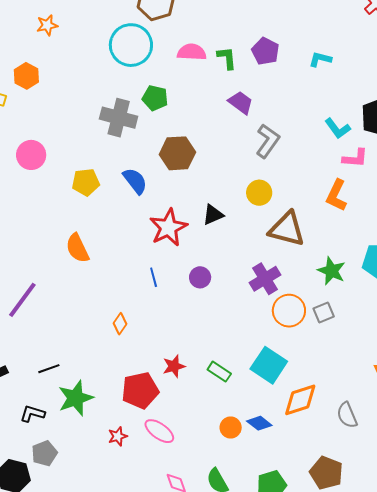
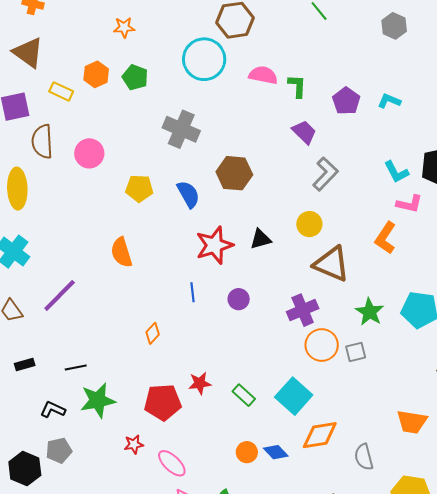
purple pentagon: (265, 51) -> (346, 101), moved
green pentagon: (155, 98) -> (135, 77), moved
pink ellipse: (159, 431) -> (172, 463), moved

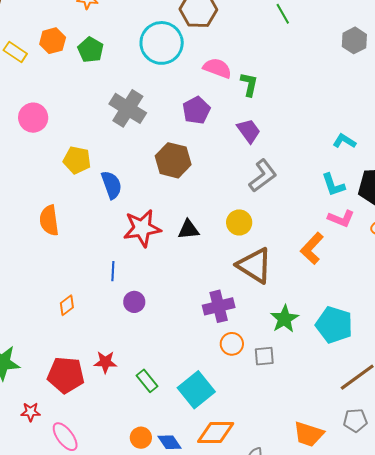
purple pentagon: (346, 101) -> (196, 110), moved
cyan L-shape: (389, 101) -> (344, 141), moved
blue semicircle: (188, 194) -> (111, 185), moved
purple circle: (239, 299) -> (134, 302), moved
orange circle: (322, 345) -> (232, 344), size x0.7

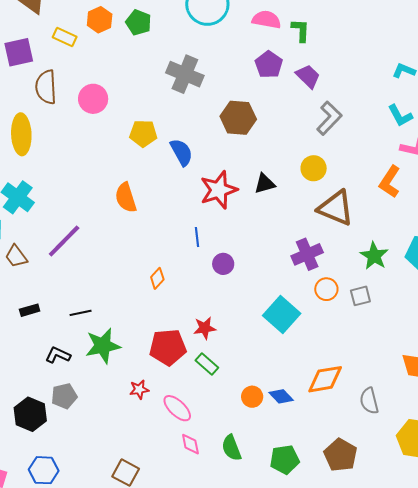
purple pentagon: (196, 110) -> (269, 65), moved
green rectangle: (147, 381) -> (207, 364), moved
cyan square: (196, 390) -> (282, 314), moved

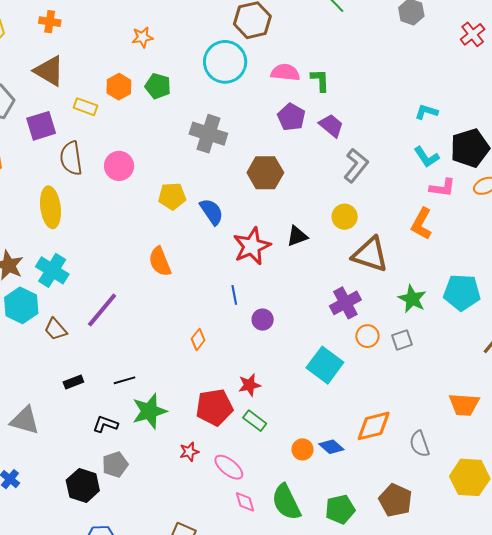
green semicircle: (232, 448) -> (286, 502), size x1.4

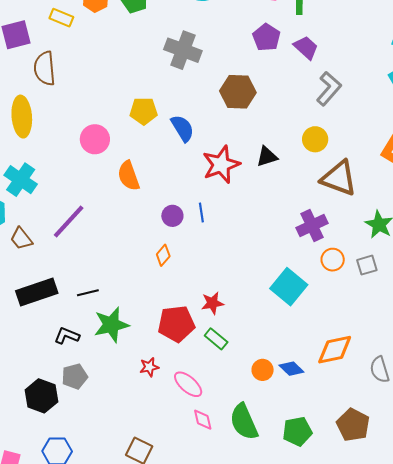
pink circle: (119, 166) -> (95, 139), moved
purple circle: (263, 320) -> (172, 216), moved
black rectangle: (73, 382) -> (37, 292), size x2.0

